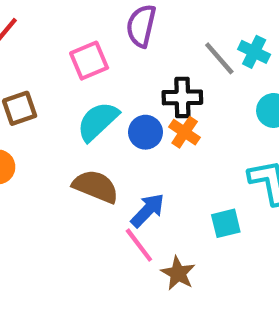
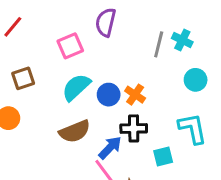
gray line: (219, 58) -> (159, 44), turned 55
black cross: (182, 97) -> (134, 128), moved
brown semicircle: (96, 186) -> (75, 131), turned 136

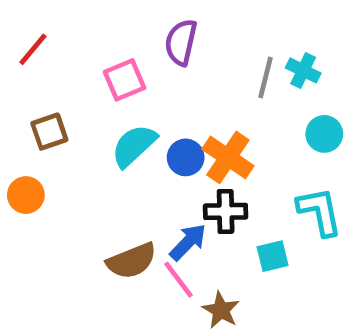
orange cross: (135, 95) -> (228, 157), size x1.5
brown semicircle: (75, 131) -> (132, 261), moved

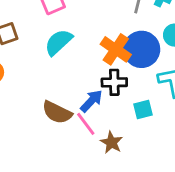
blue circle: (186, 157) -> (142, 49), moved, size x1.6
brown semicircle: (132, 261) -> (57, 112), turned 48

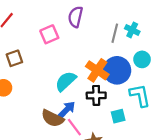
cyan semicircle: (58, 42) -> (66, 81), moved
blue arrow: (91, 101) -> (67, 110), moved

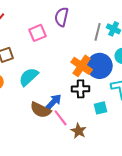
cyan semicircle: (66, 81) -> (29, 77), moved

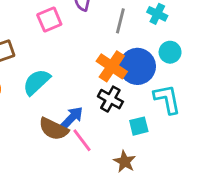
gray line: (98, 32) -> (120, 21), moved
black cross: (81, 89) -> (110, 99), turned 30
brown star: (79, 131) -> (125, 162), moved

